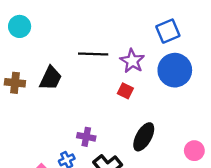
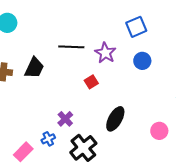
blue circle: (175, 70) -> (142, 61), size x0.6
red square: (125, 91) -> (91, 82), moved, turned 32
purple cross: (86, 137) -> (65, 119), turned 35

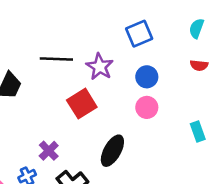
red square: (91, 82) -> (82, 104), size x1.6
pink circle: (159, 131) -> (147, 107), moved

